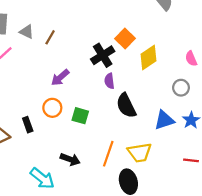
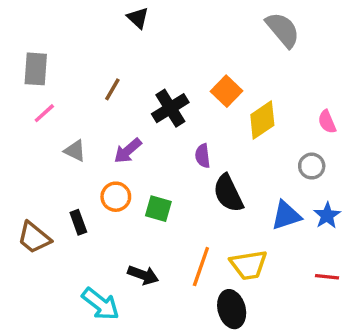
gray triangle: (27, 32) -> (75, 151), moved
black cross: (103, 55) -> (170, 108), moved

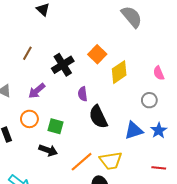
orange line: (201, 267) -> (82, 162), turned 30
black arrow: (143, 275) -> (48, 150), moved

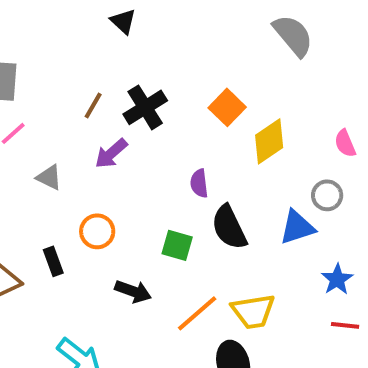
black cross: (63, 65) -> (145, 107), moved
purple arrow: (37, 91) -> (111, 153), moved
green square: (55, 126) -> (177, 245), moved
blue triangle: (134, 130) -> (297, 227), moved
blue star: (159, 130) -> (337, 279), moved

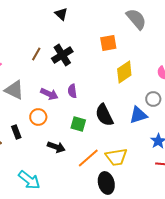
black triangle: (123, 21) -> (61, 14), moved
orange square: (227, 107) -> (108, 43), moved, turned 36
purple arrow: (111, 153) -> (49, 94), moved, turned -114
gray triangle: (49, 177) -> (14, 90), size x1.5
purple semicircle: (199, 183) -> (72, 91), moved

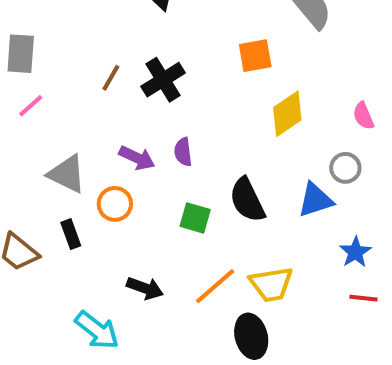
gray triangle: (14, 90) -> (67, 174), moved
black arrow: (56, 147) -> (145, 288), moved

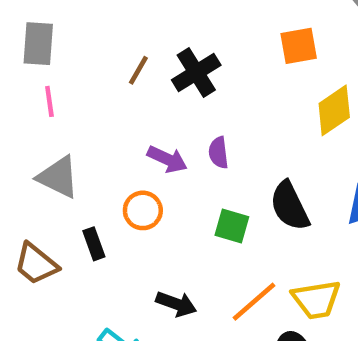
pink line: (31, 106) -> (49, 101), turned -56
gray triangle: (67, 174) -> (58, 177), moved

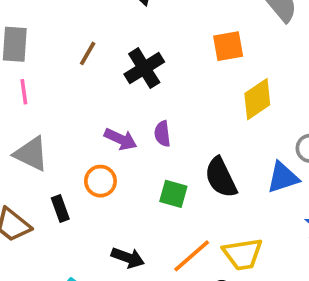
brown line: (138, 70) -> (88, 53), moved

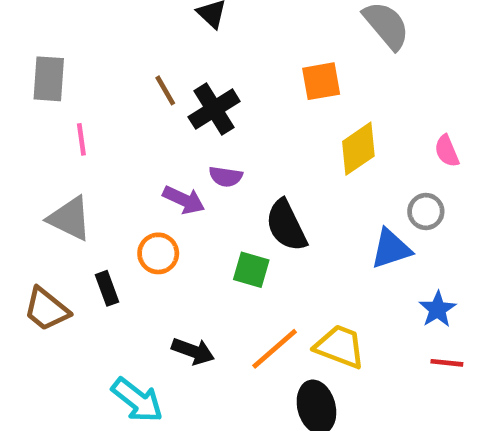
brown line: (88, 53) -> (165, 90), moved, turned -60
pink line: (24, 92) -> (81, 139), moved
purple semicircle: (162, 134) -> (226, 177), moved, turned -75
black semicircle: (221, 177) -> (286, 225), moved
yellow trapezoid: (243, 254) -> (340, 346), turned -150

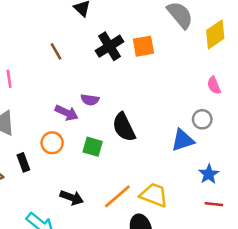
black cross: (214, 109) -> (110, 46), moved
yellow diamond: (358, 149) -> (215, 34), moved
green square: (251, 270) -> (93, 147), moved

